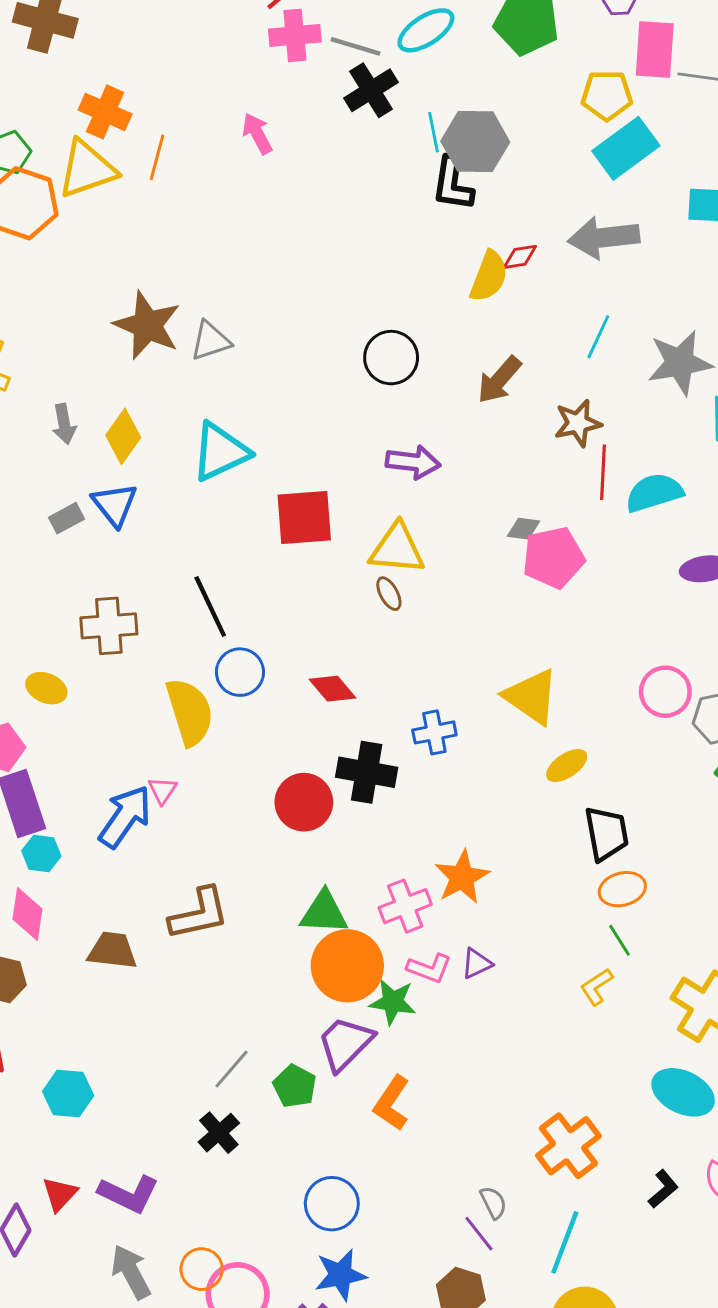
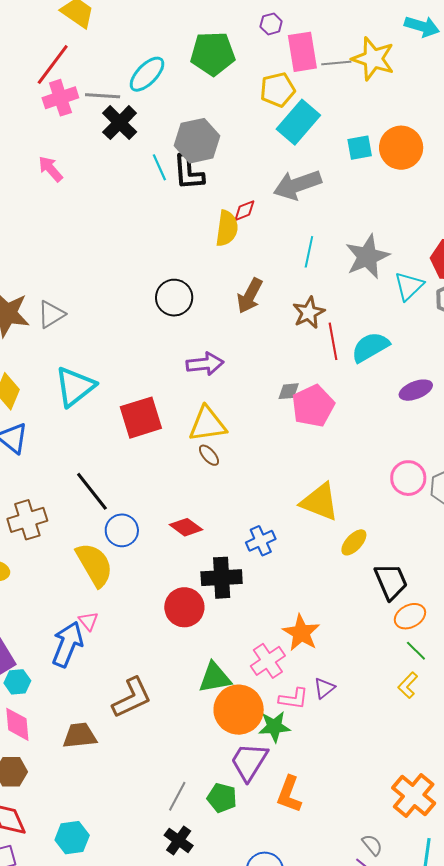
cyan line: (434, 132) -> (159, 167), moved

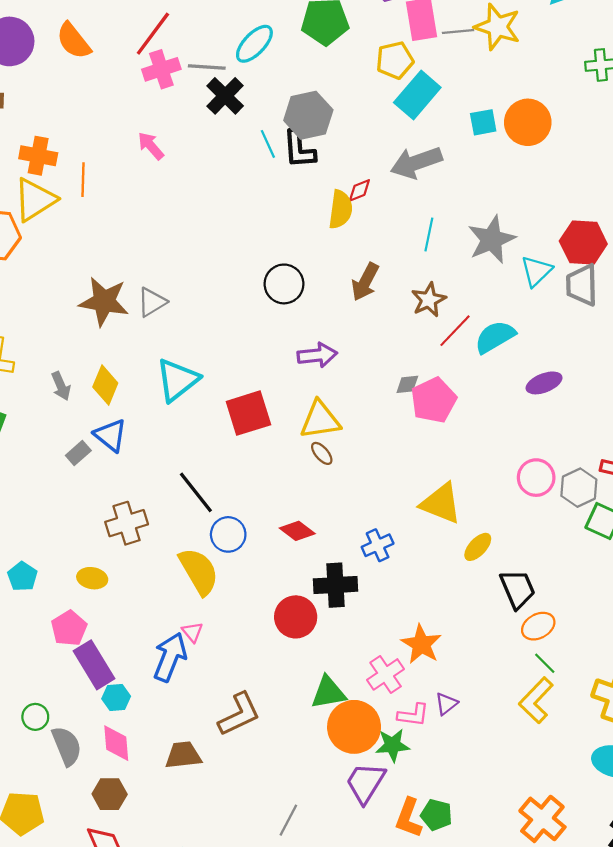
red line: (333, 341) -> (455, 331), turned 54
yellow L-shape: (408, 685) -> (536, 700), size x1.6
green pentagon: (222, 798) -> (436, 815), moved

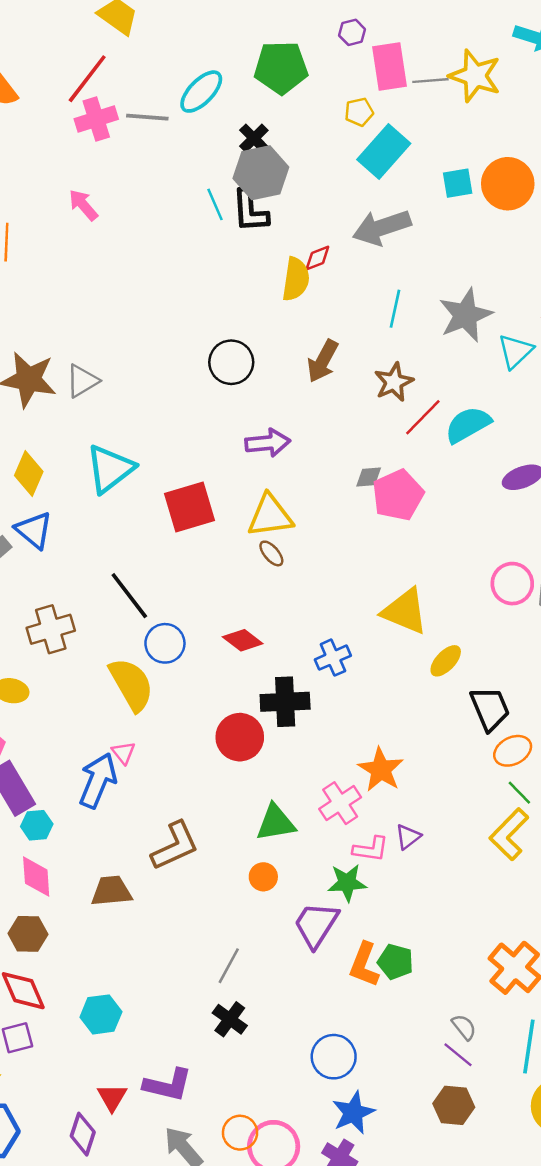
yellow pentagon: (395, 60) -> (359, 112), size x0.7
black cross: (225, 96) -> (254, 138), moved, size x0.7
orange circle: (354, 727) -> (263, 877), moved, size x0.5

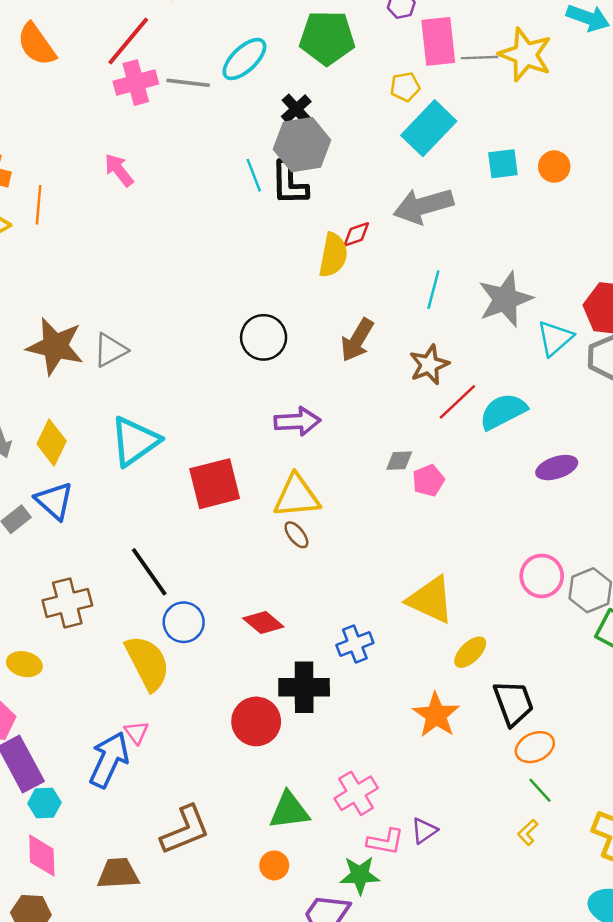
orange circle: (508, 184) -> (554, 167), size x0.6
pink pentagon: (398, 495) -> (428, 480), size x0.6
orange star: (381, 770) -> (436, 715), moved
yellow L-shape: (509, 834) -> (528, 832), size x0.5

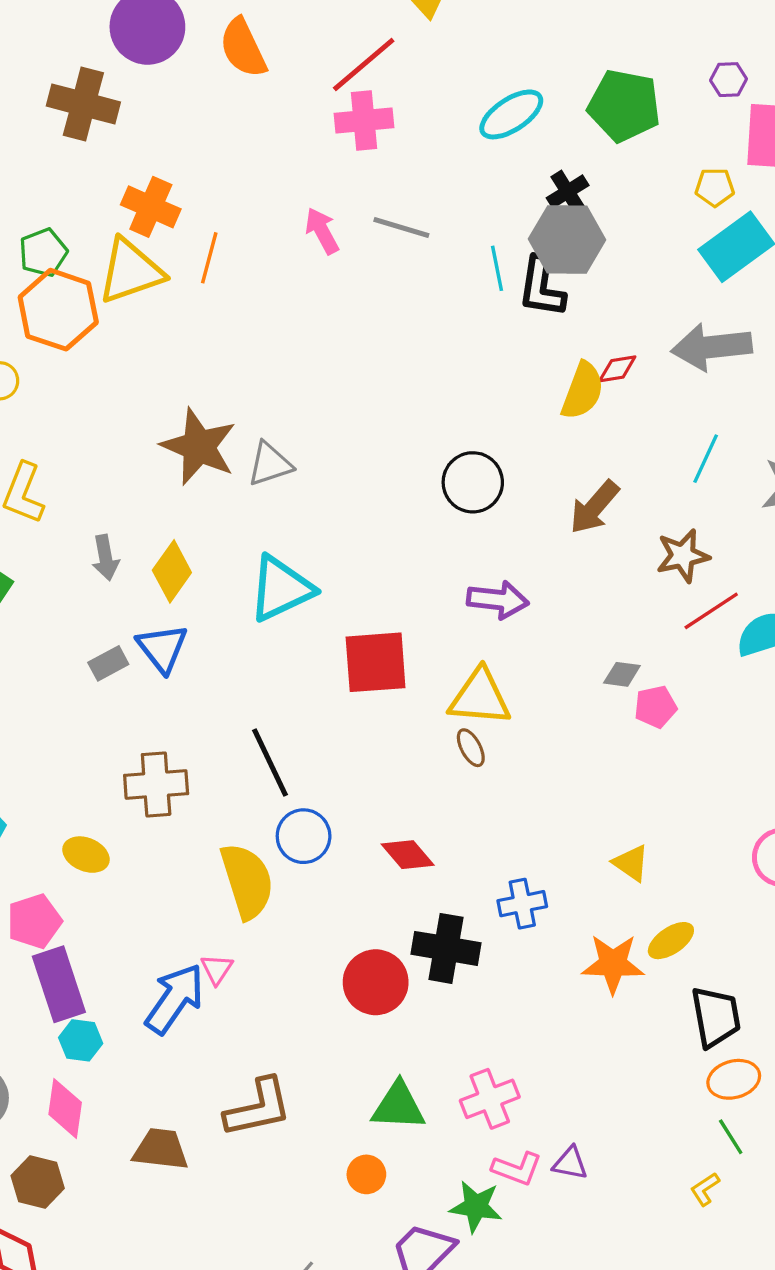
gray line: (188, 83) -> (401, 227), moved
yellow triangle: (431, 600) -> (631, 863), size x0.6
orange star: (436, 715) -> (613, 964), moved, turned 30
purple triangle: (424, 831) -> (570, 1163), turned 36

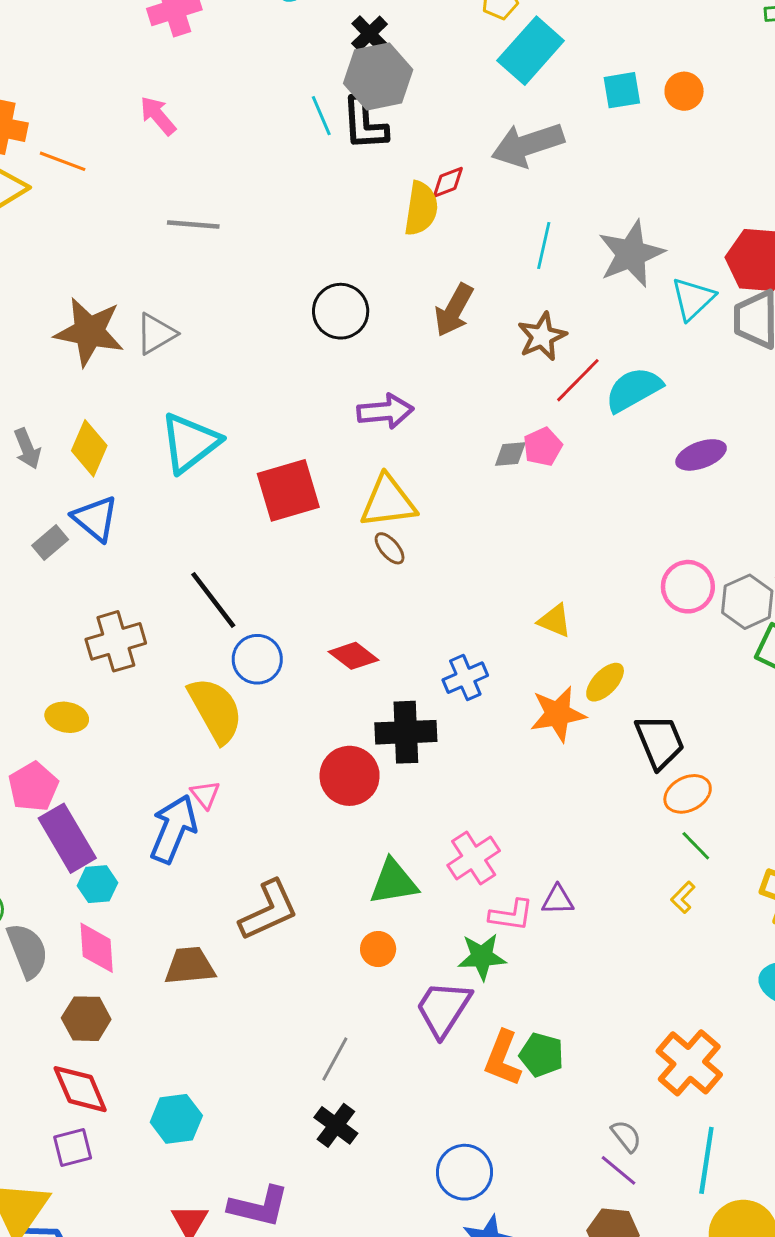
gray line: (401, 227) -> (193, 224), moved
orange line: (209, 258) -> (63, 161), turned -72
pink pentagon: (656, 707) -> (543, 447), moved

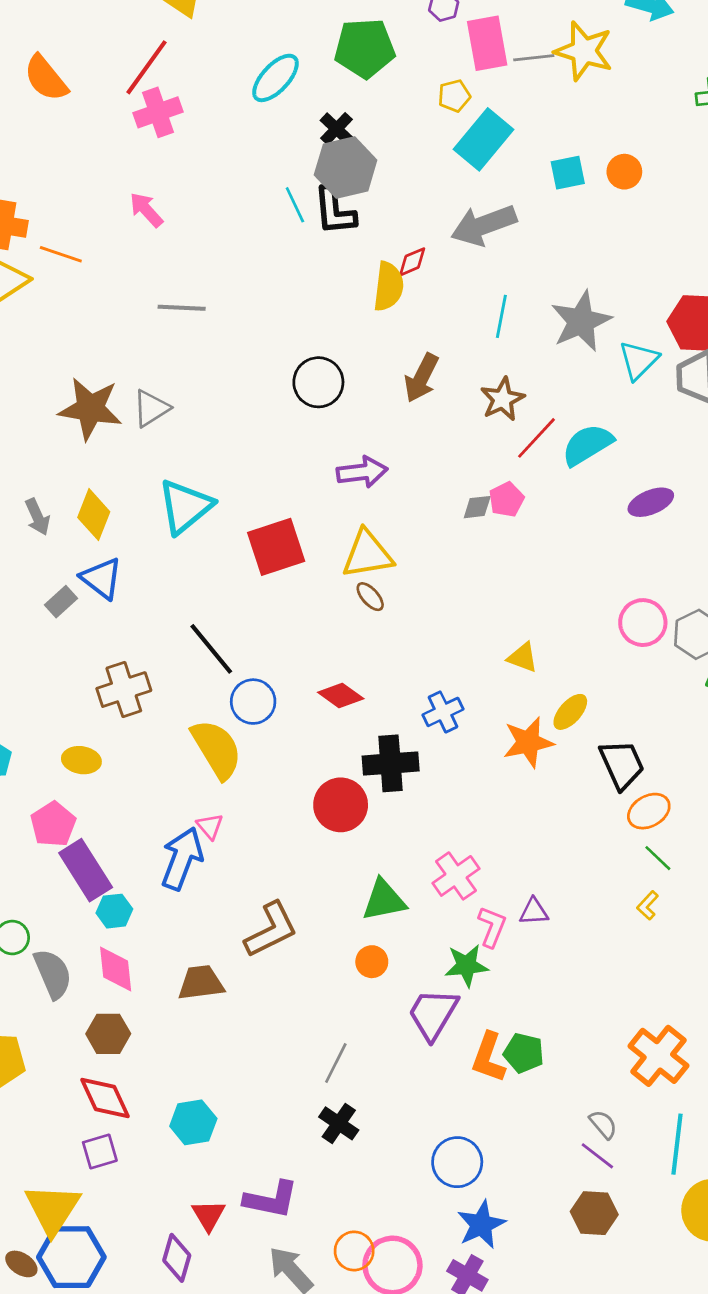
pink L-shape: (511, 915) -> (492, 927), turned -75

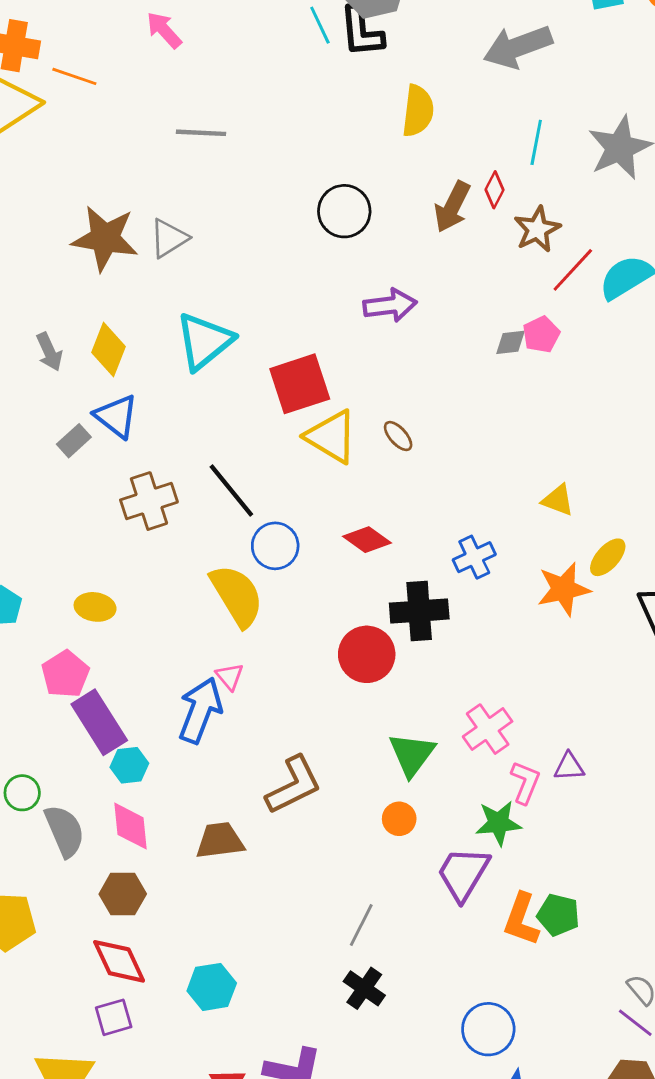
red diamond: (412, 262) -> (495, 190), moved, turned -40
yellow triangle: (367, 554) -> (331, 437), moved, turned 40
brown cross: (124, 690) -> (149, 501), moved
green triangle: (384, 900) -> (412, 754), turned -42

